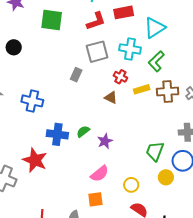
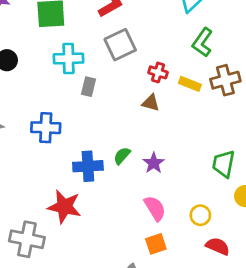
cyan cross: (130, 49) -> (68, 58), moved
gray rectangle: (76, 75) -> (88, 87), moved
yellow rectangle: (142, 89) -> (190, 84), turned 49
pink semicircle: (100, 174) -> (155, 208), turned -72

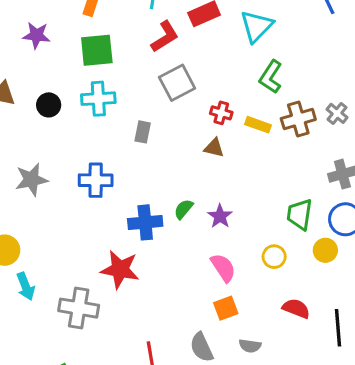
cyan cross: (68, 58) -> (98, 99), moved
yellow circle: (200, 215) -> (274, 257), moved

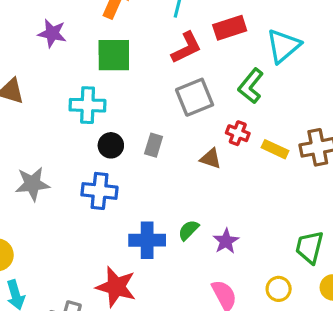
green L-shape: (271, 77) -> (251, 86), moved
cyan cross: (98, 99) -> (88, 105), moved
black circle: (49, 105) -> (111, 145), moved
brown triangle: (214, 148) -> (211, 159), moved

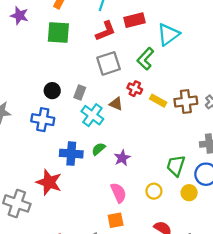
cyan cross: (88, 105) -> (92, 115), moved, turned 30

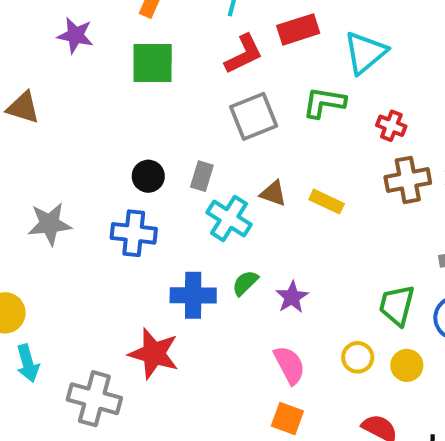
green L-shape: (145, 59) -> (324, 103), turned 60
red cross: (135, 89) -> (391, 126), moved
yellow rectangle: (158, 101) -> (327, 202), moved
yellow circle: (189, 193) -> (407, 365), moved
orange square: (116, 220) -> (287, 419), turned 35

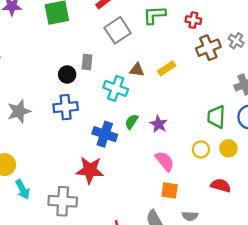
gray rectangle: (202, 176) -> (87, 62), moved
yellow rectangle: (327, 202) -> (167, 68), turned -48
blue cross: (193, 295) -> (105, 134), turned 30

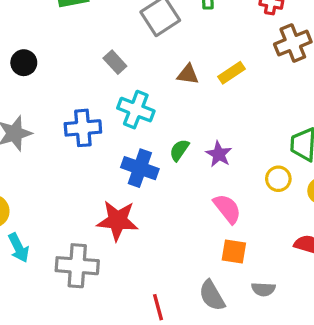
gray rectangle: (87, 62) -> (115, 62), turned -49
black circle: (67, 74) -> (24, 63), moved
cyan cross: (116, 88) -> (136, 110), moved
yellow circle: (201, 149) -> (278, 179), moved

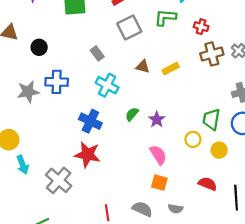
blue cross: (83, 128) -> (57, 82), moved
blue cross: (140, 168) -> (90, 121), moved
gray cross: (77, 266) -> (59, 180), turned 30
gray semicircle: (212, 295) -> (142, 209), turned 138

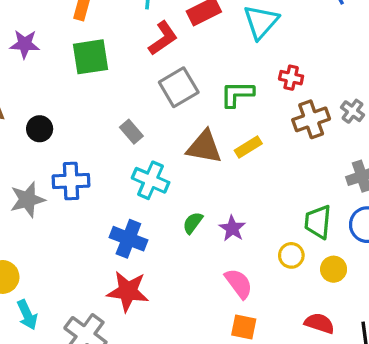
green L-shape: (165, 17) -> (237, 94), moved
brown triangle: (143, 67) -> (204, 147), size x1.6

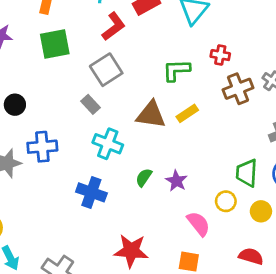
gray square: (179, 87) -> (106, 70), moved
pink semicircle: (239, 284) -> (198, 224), moved
red star: (128, 291) -> (131, 251), moved

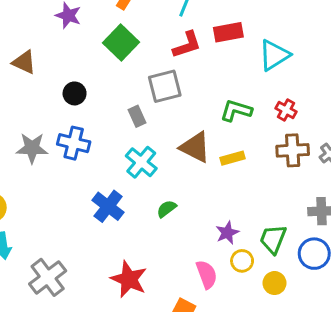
green square: (55, 44) -> (121, 43), turned 36
black circle: (15, 105) -> (75, 93), moved
purple star: (176, 181) -> (227, 233), moved

